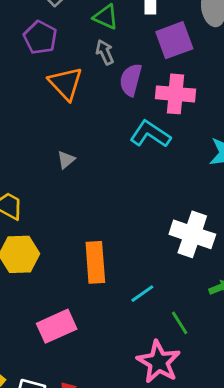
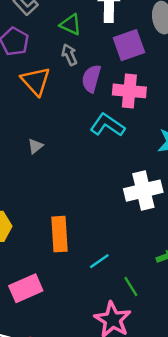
white cross: (192, 234) -> (143, 191), moved, turned -33

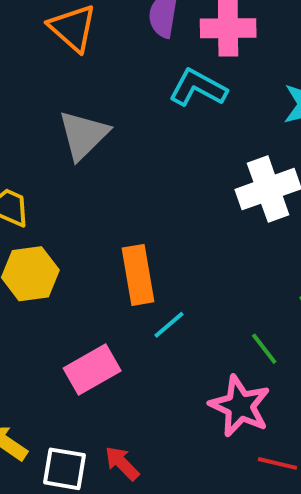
gray triangle: (35, 146) -> (83, 135), size x2.0
cyan line: (99, 261) -> (169, 325), moved

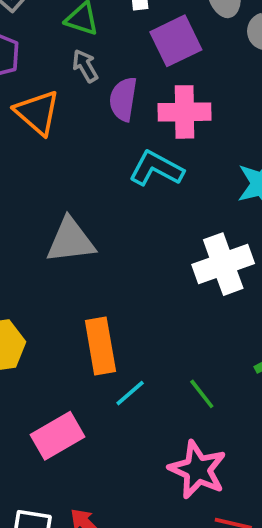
gray triangle: (83, 135) -> (71, 240), moved, turned 38
green line: (264, 349) -> (202, 394), moved

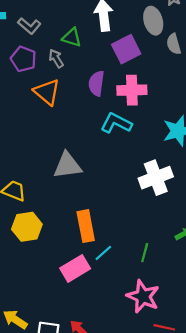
gray arrow: (85, 66) -> (56, 58), moved
green line: (202, 394) -> (145, 253), turned 54
pink rectangle: (57, 436) -> (75, 268), moved

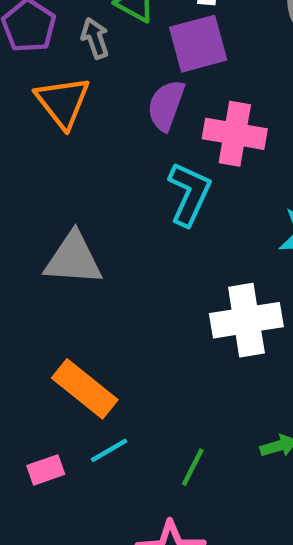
purple square: (126, 49) -> (198, 44), moved
cyan L-shape: (116, 123) -> (189, 194), turned 76
orange rectangle: (86, 226) -> (85, 389), turned -52
pink rectangle: (75, 268) -> (46, 470), size x0.6

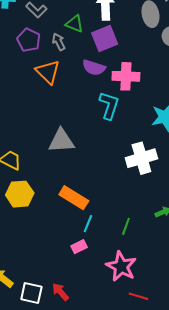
purple semicircle: (166, 105) -> (94, 68), turned -85
cyan line: (109, 450) -> (88, 224), turned -30
pink rectangle: (46, 470) -> (79, 247), moved

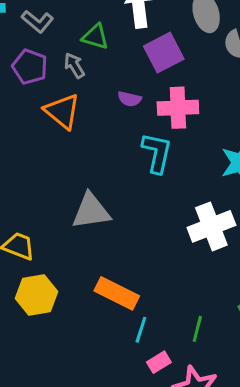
purple square: (105, 38) -> (164, 53), moved
purple semicircle: (94, 68) -> (130, 99), size x0.7
pink rectangle: (79, 247) -> (159, 362), moved

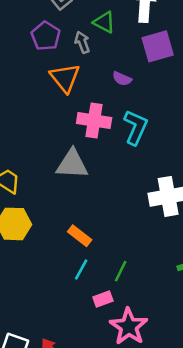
pink cross: (178, 108) -> (94, 121), moved
orange rectangle: (117, 293) -> (80, 236), size x0.7
green line: (197, 329) -> (121, 271), moved
cyan line: (141, 330) -> (81, 269), moved

